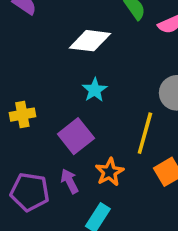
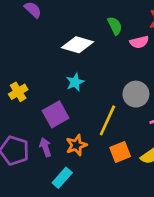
yellow cross: (22, 115) -> (18, 92), turned -30

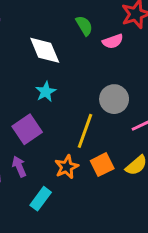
white diamond: (77, 45) -> (45, 50), turned 56
orange star: (76, 145) -> (67, 167), moved

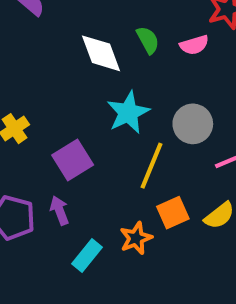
green semicircle: (84, 26) -> (148, 40), moved
cyan star: (46, 92) -> (128, 113), moved, size x1.5
orange star: (67, 167) -> (136, 238), moved

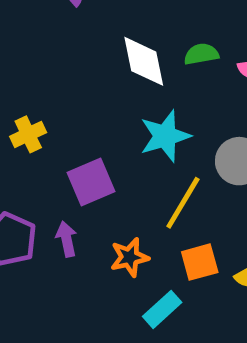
green semicircle: (148, 40) -> (201, 54), turned -80
orange star: (136, 238) -> (129, 257), moved
cyan rectangle: (87, 255) -> (162, 309), moved

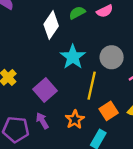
white diamond: (144, 61) -> (51, 25), turned 64

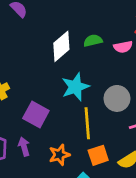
yellow line: (92, 86) -> (87, 123), turned -32
purple square: (45, 90) -> (36, 114), turned -35

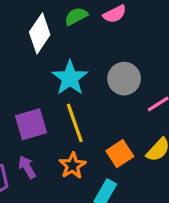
purple square: (36, 114) -> (31, 124), turned -30
yellow line: (87, 123) -> (75, 123), moved

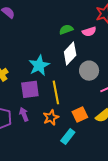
white diamond: (40, 33) -> (70, 54), moved
cyan star: (70, 78) -> (39, 65), moved

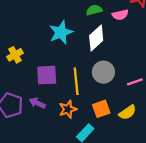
cyan star: (39, 65) -> (61, 32), moved
gray circle: (89, 71) -> (103, 72), moved
purple arrow: (24, 114) -> (37, 103), turned -48

